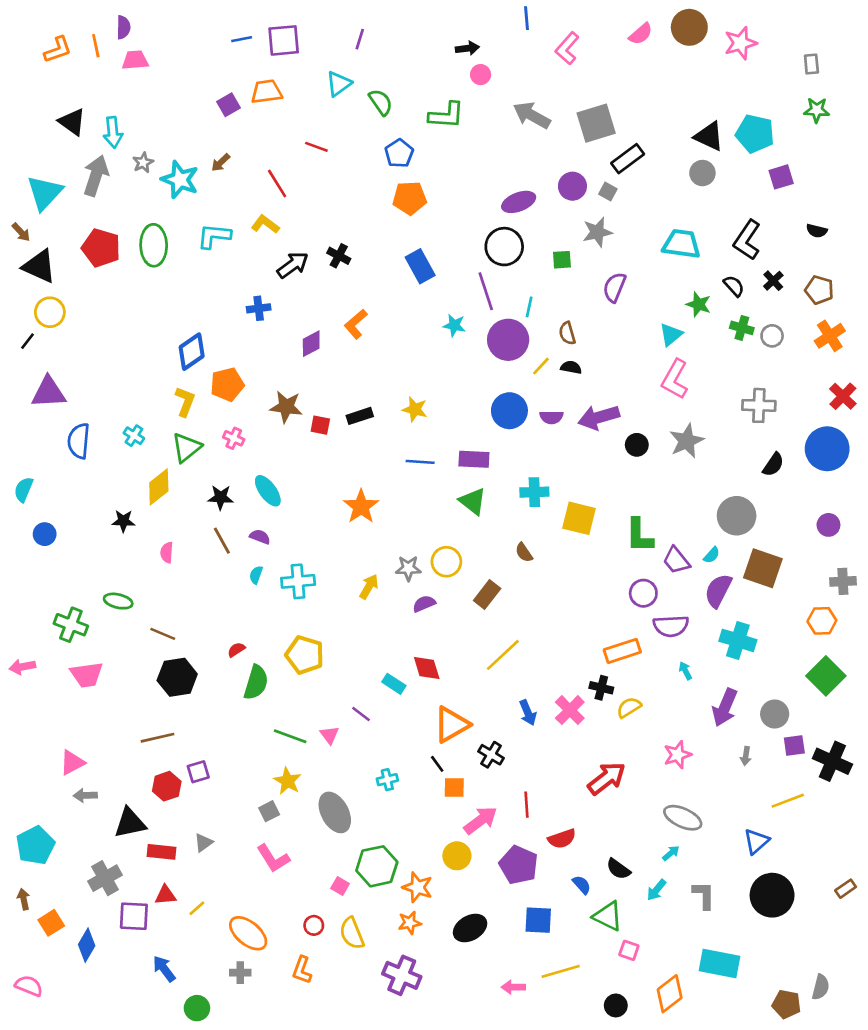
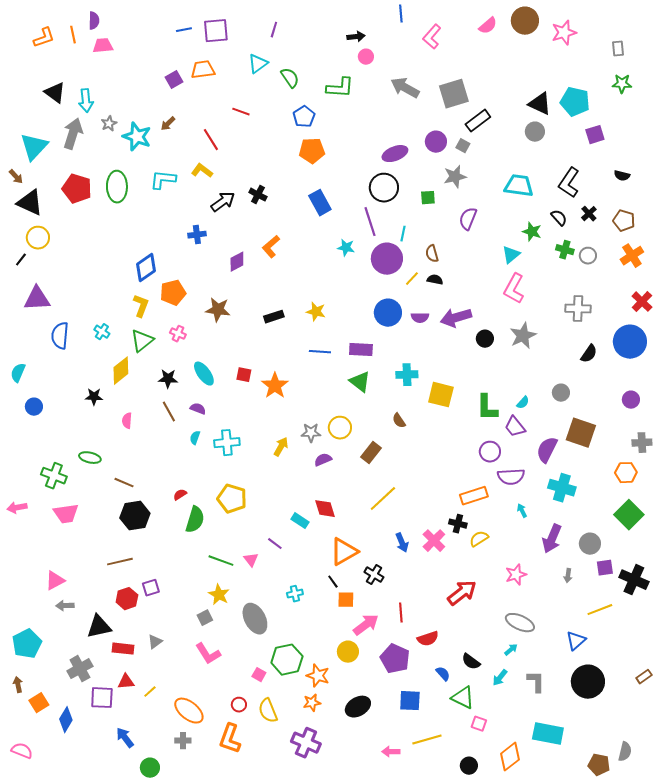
red square: (320, 425) -> (244, 375), moved
gray circle: (737, 516) -> (561, 393), size x0.6
cyan semicircle: (712, 555) -> (523, 403), moved
orange L-shape: (302, 970) -> (230, 739), size x1.4

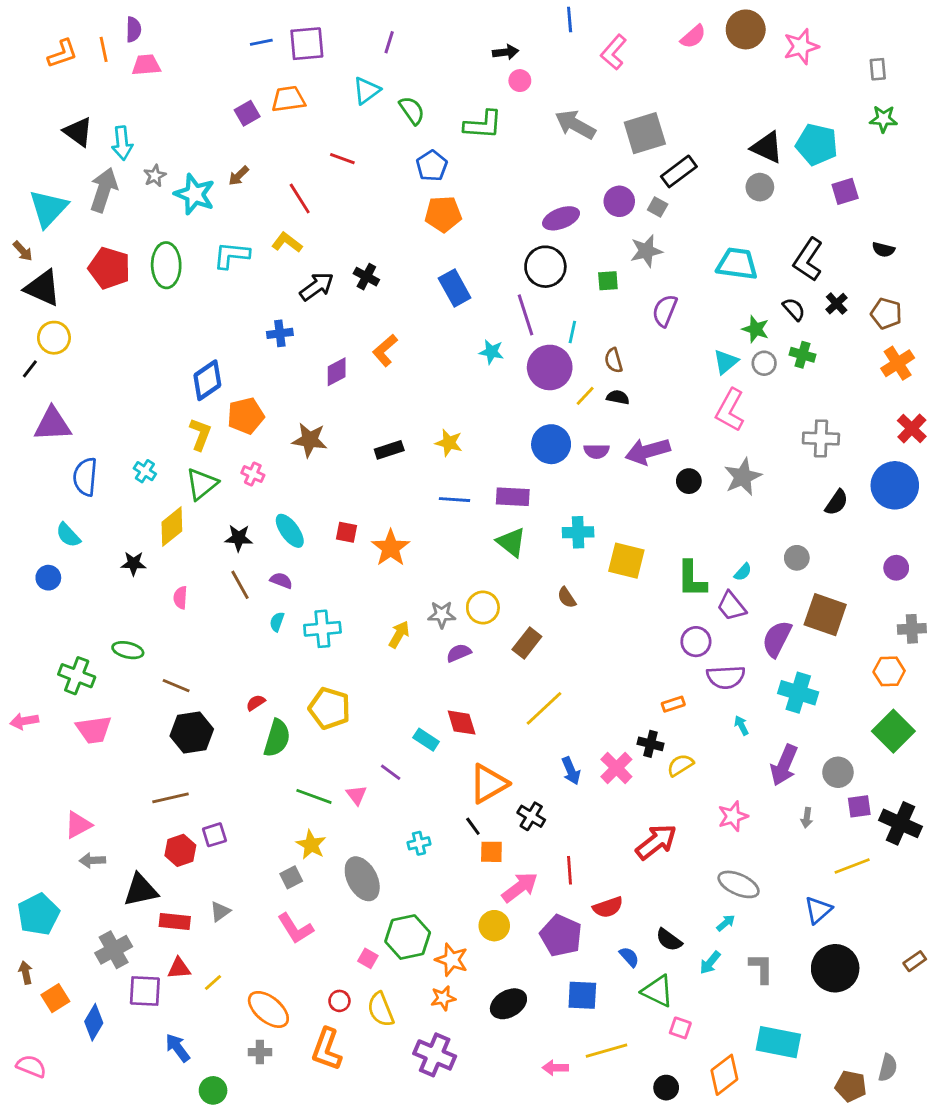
gray circle: (588, 256) -> (764, 363), moved
cyan semicircle: (18, 373) -> (68, 535), moved, turned -66
orange rectangle: (474, 496) -> (673, 704), size x0.6

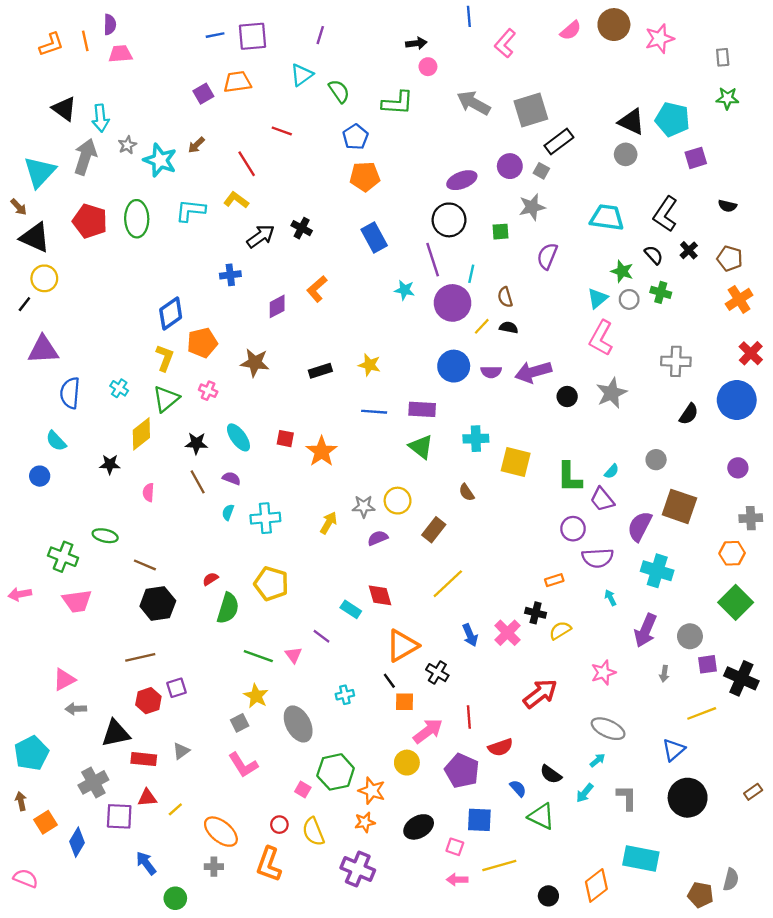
pink square: (680, 1028) -> (455, 847), moved

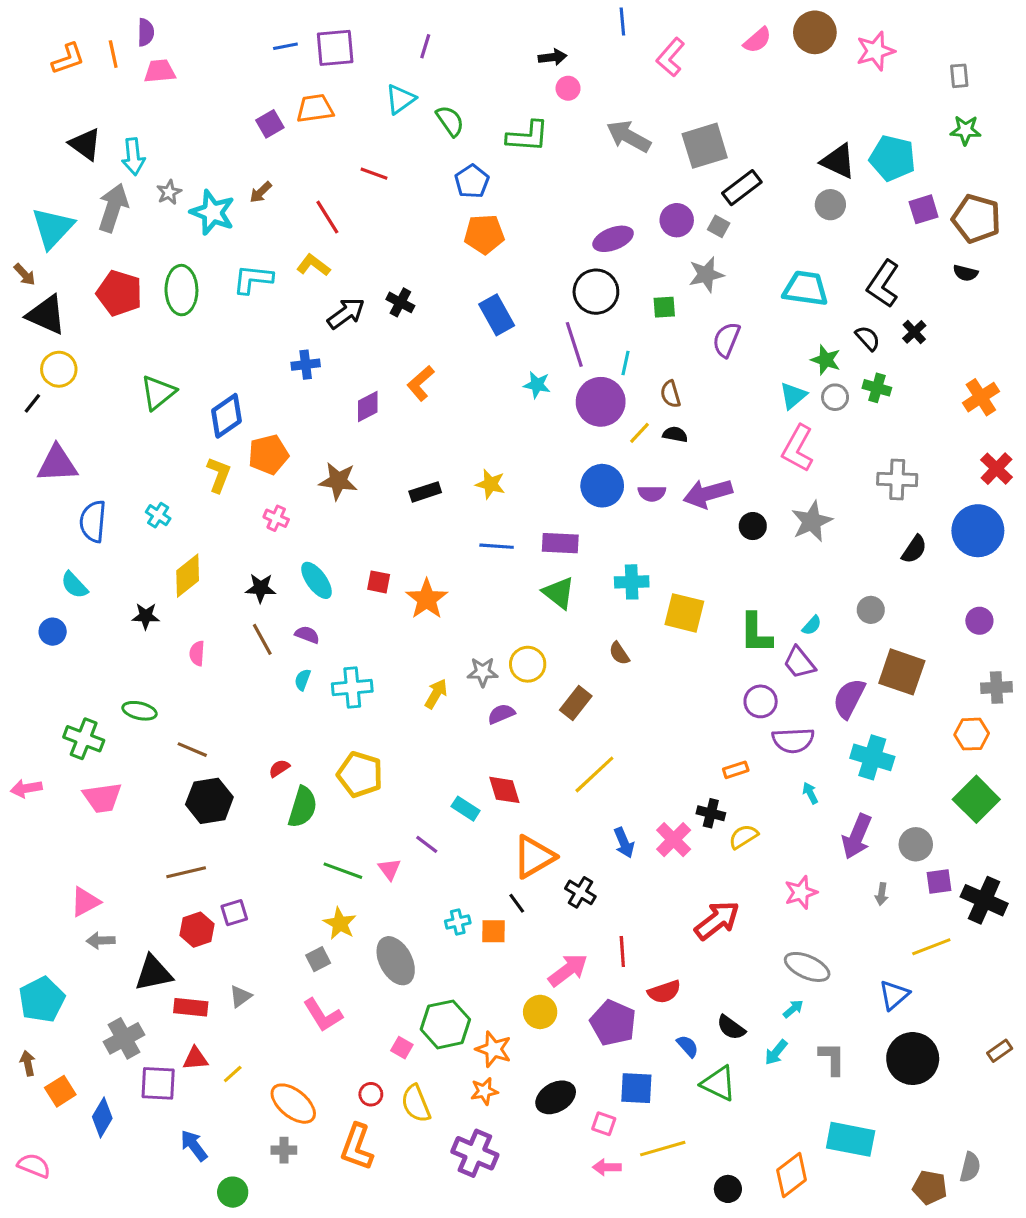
brown pentagon: (730, 258) -> (976, 219), moved, size x1.4
green triangle: (166, 399) -> (158, 393), moved
orange square: (405, 702) -> (494, 931), moved

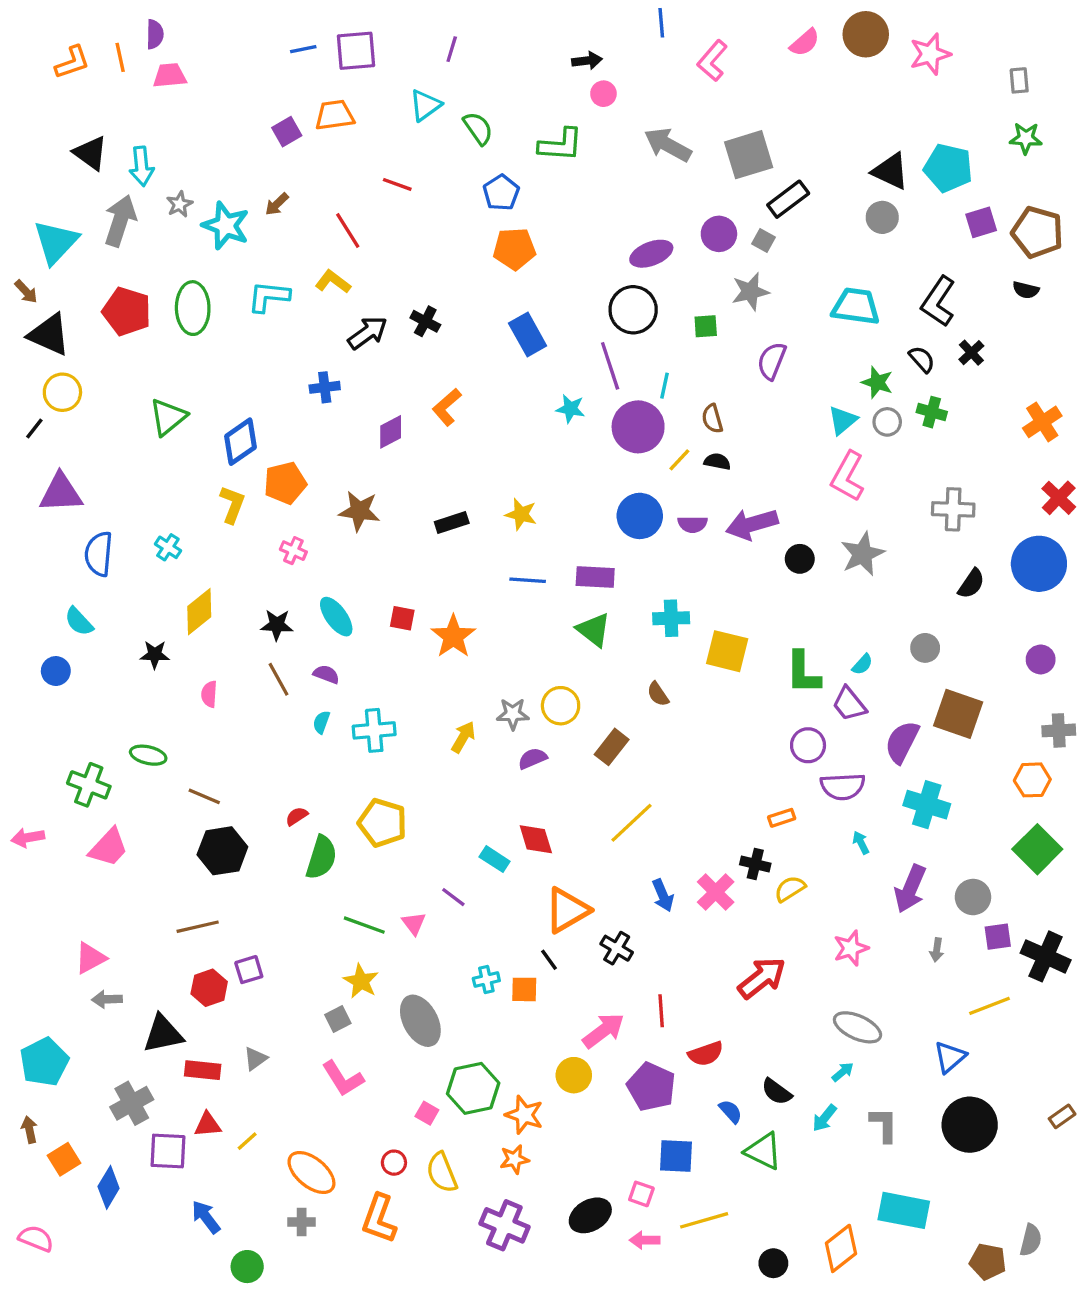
pink trapezoid: (102, 798) -> (109, 848), turned -39
black ellipse: (556, 1097) -> (590, 1215), moved

